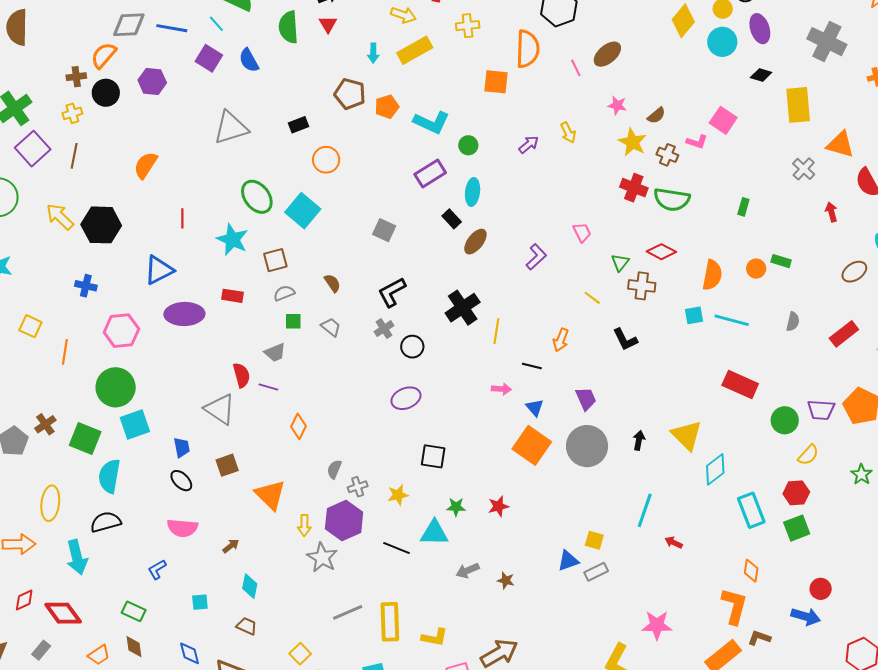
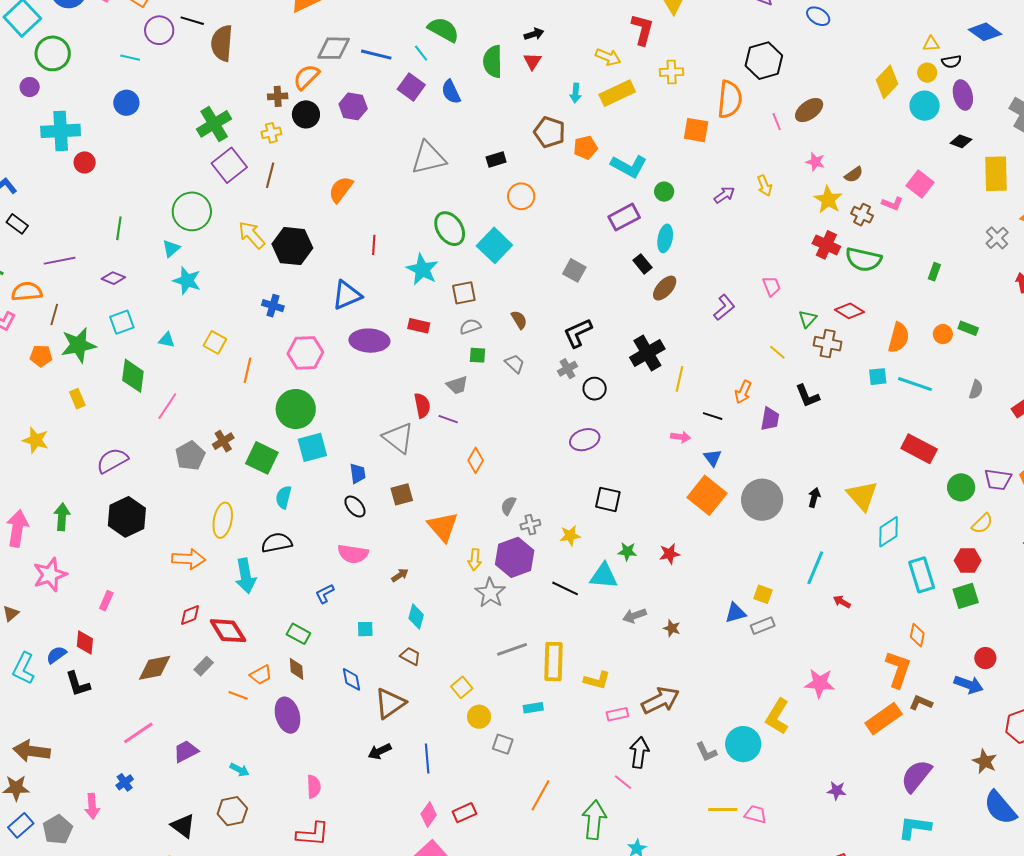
purple trapezoid: (586, 399) -> (770, 419), moved, turned 30
cyan semicircle: (109, 476) -> (284, 497), size x0.7

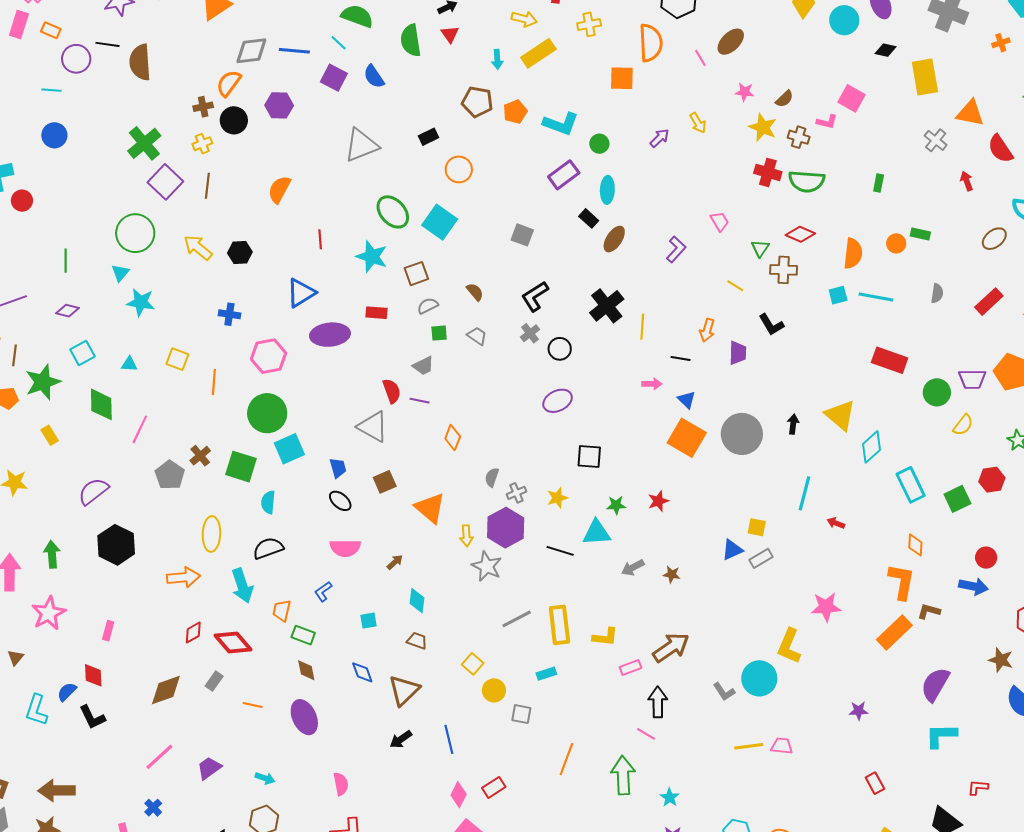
black hexagon: (292, 246) -> (240, 253), size x0.6
red hexagon: (968, 561) -> (992, 480), moved
orange trapezoid: (261, 675) -> (282, 611), moved, turned 140

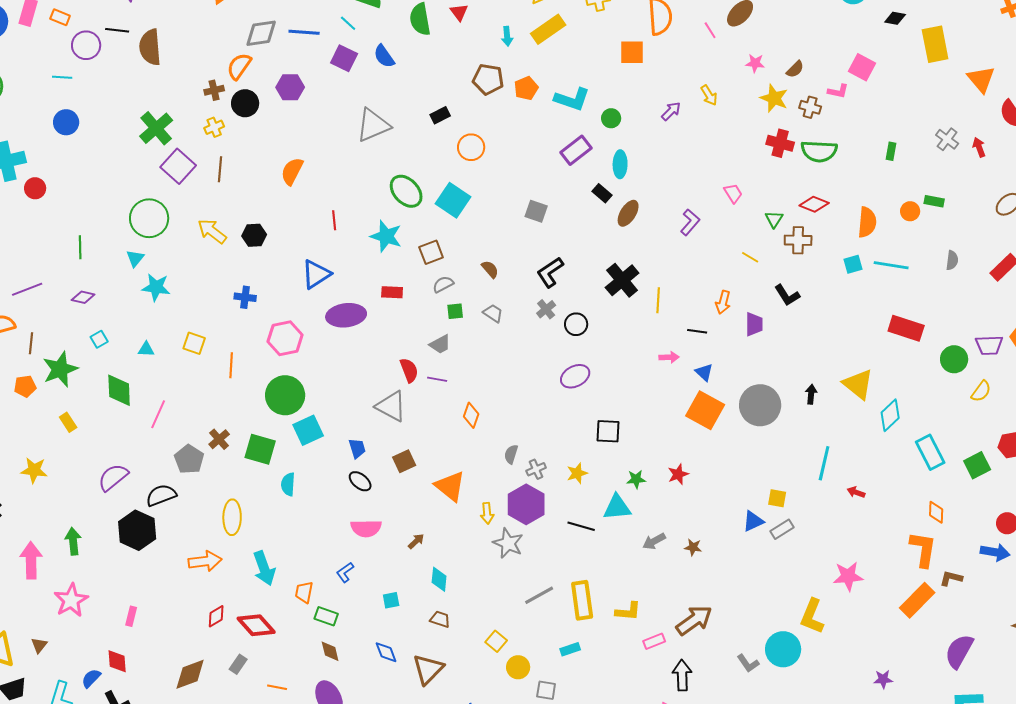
orange triangle: (970, 113) -> (981, 79), turned 40
gray cross: (936, 140) -> (947, 139), moved
cyan square: (83, 353) -> (99, 339), size x0.7
black semicircle: (268, 548) -> (161, 495), moved

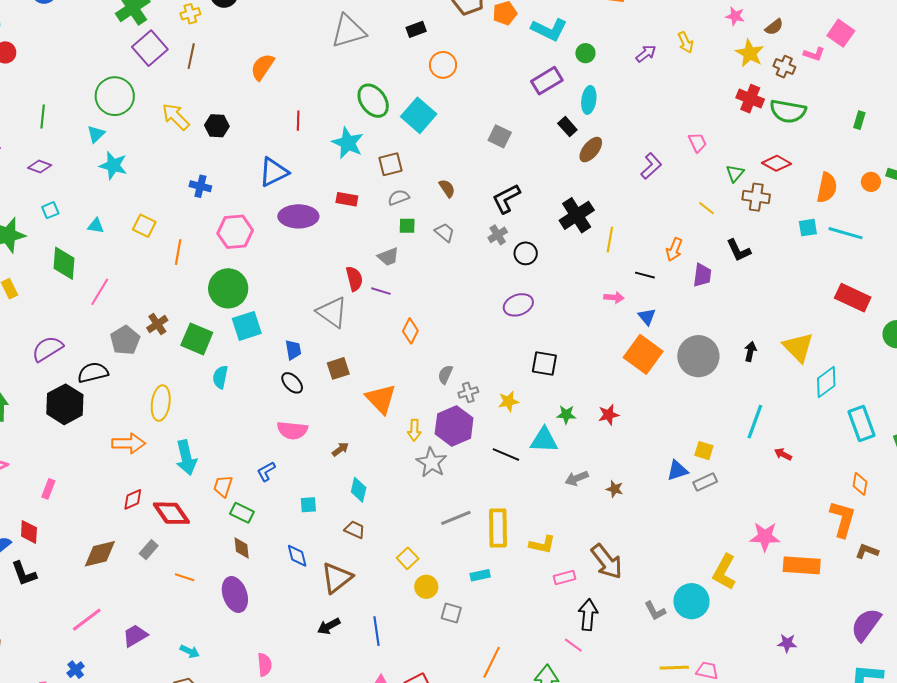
orange rectangle: (917, 600) -> (802, 565), moved, turned 42
brown arrow: (694, 620) -> (607, 562), turned 81

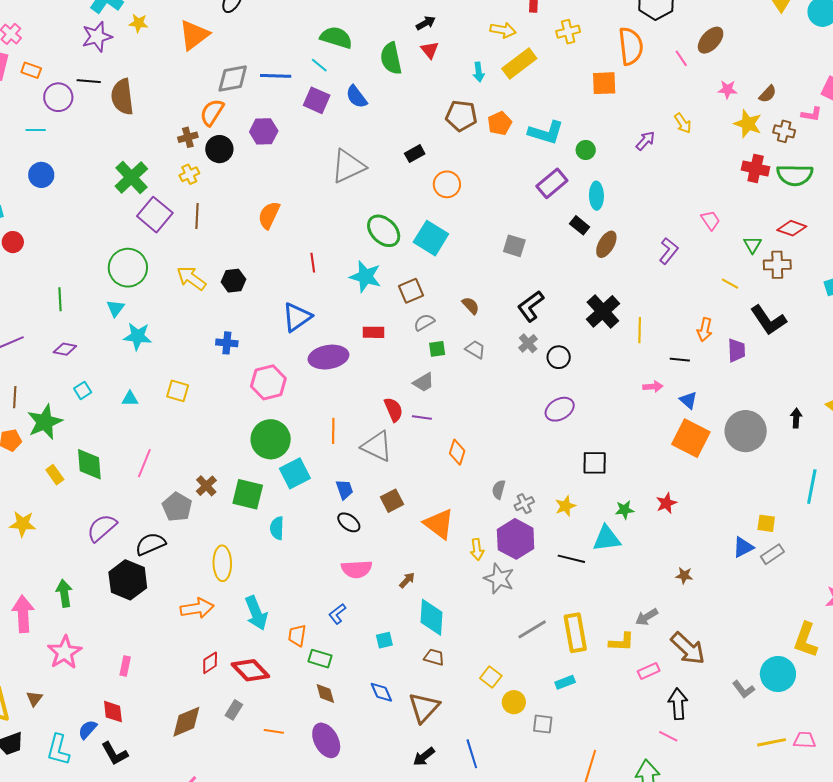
black L-shape: (739, 250) -> (768, 320), size x1.4
orange line: (178, 252) -> (333, 431), moved
green diamond: (64, 263) -> (89, 464), moved
gray arrow: (577, 478) -> (647, 617), moved
cyan diamond: (359, 490) -> (432, 617), size x1.5

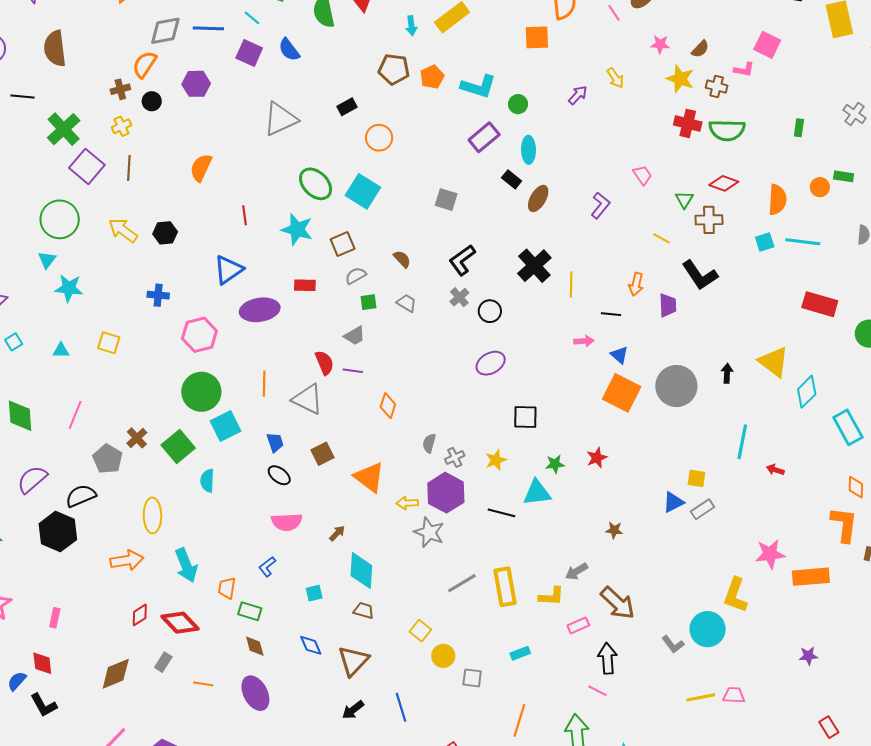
black line: (89, 81) -> (22, 97), moved
black circle: (219, 149) -> (152, 101), size x0.7
green square: (248, 494) -> (178, 447), turned 36
yellow arrow: (477, 549) -> (407, 503), turned 95
cyan rectangle: (565, 682) -> (520, 653), moved

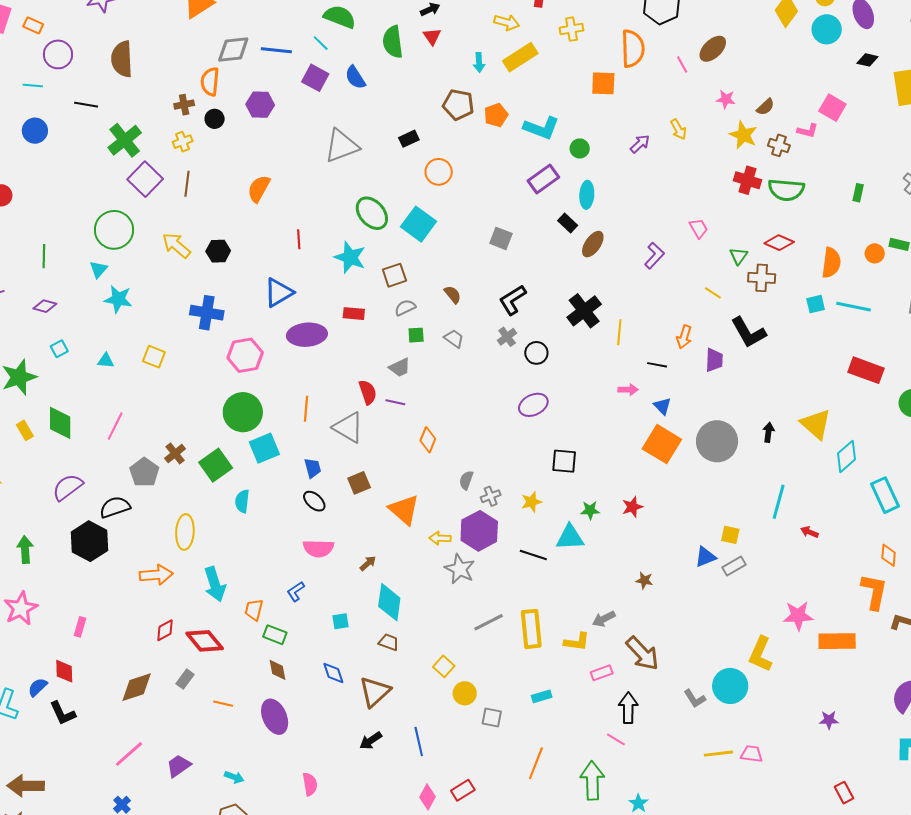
orange semicircle: (144, 64) -> (210, 82), turned -32
blue cross: (158, 295) -> (207, 313), size x1.5

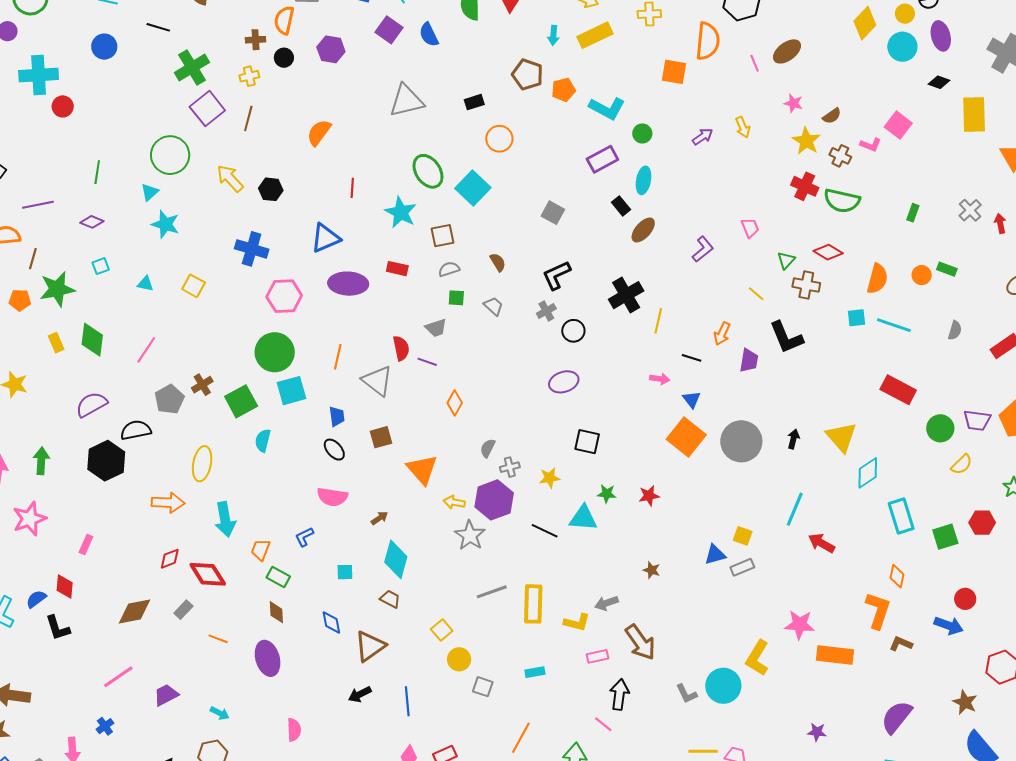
red arrow: (809, 532) -> (821, 543), size x1.5

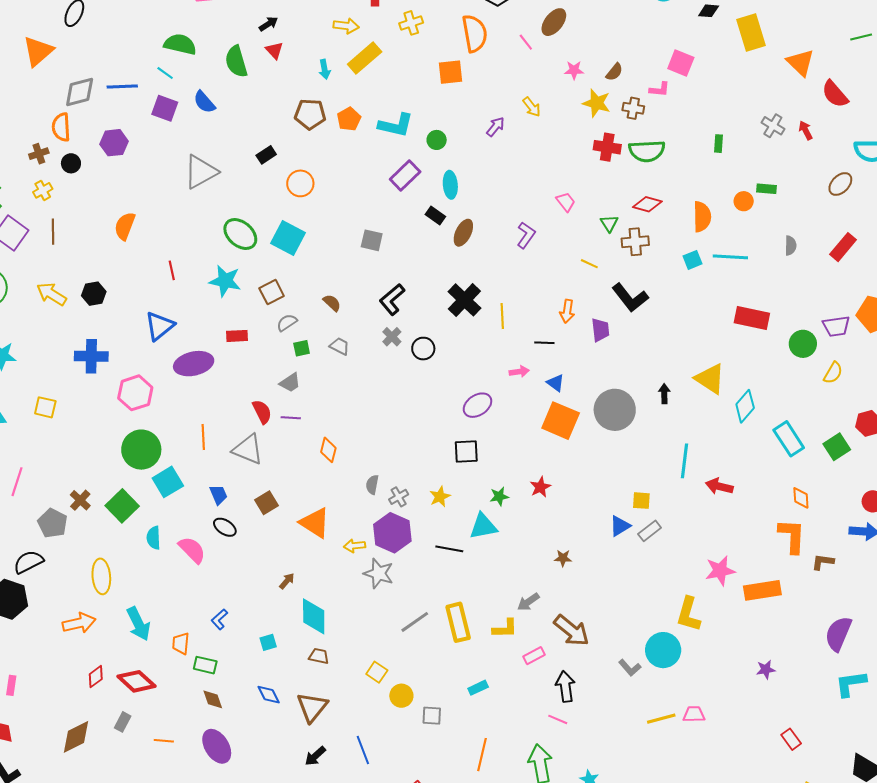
purple ellipse: (564, 382) -> (477, 405), moved
pink semicircle: (332, 497) -> (192, 550), moved, turned -128

